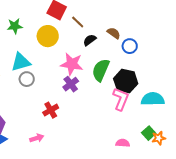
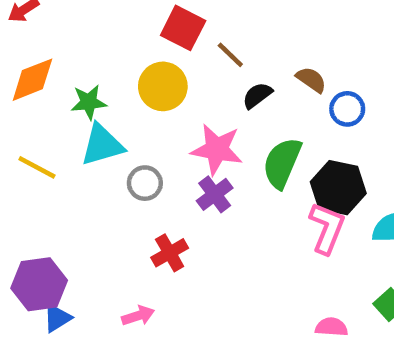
green star: (15, 26) -> (89, 102), moved
gray circle: (27, 79) -> (145, 183), moved

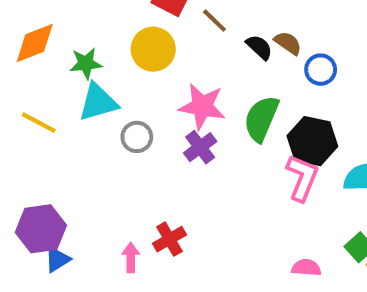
black semicircle: (257, 95) -> (259, 47), moved, turned 80
red cross: (170, 253) -> (169, 239), moved
pink arrow: (138, 316) -> (131, 257), turned -72

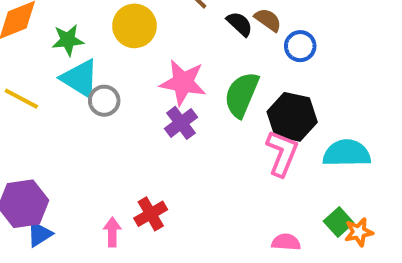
cyan triangle: (98, 102) -> (80, 78), turned 48
gray circle: (137, 137) -> (104, 101), moved

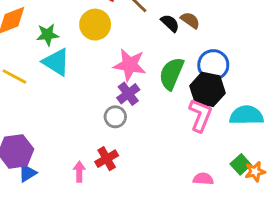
blue circle: (300, 46) -> (213, 65), moved, size x1.4
gray circle: (104, 101) -> (115, 117), moved

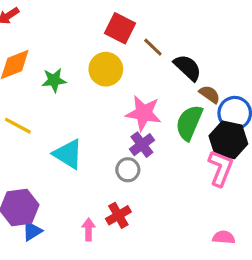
brown semicircle: (190, 20) -> (210, 94), moved
black semicircle: (170, 23) -> (188, 68), size x1.4
cyan triangle: (56, 62) -> (68, 154), moved

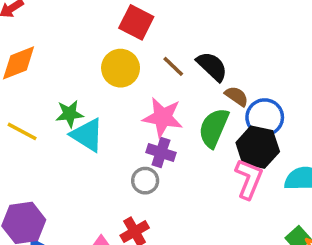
brown line: (153, 47) -> (173, 66), moved
green star: (54, 80) -> (70, 114), moved
purple cross: (142, 145) -> (161, 152), turned -35
cyan triangle: (68, 154) -> (87, 135), moved

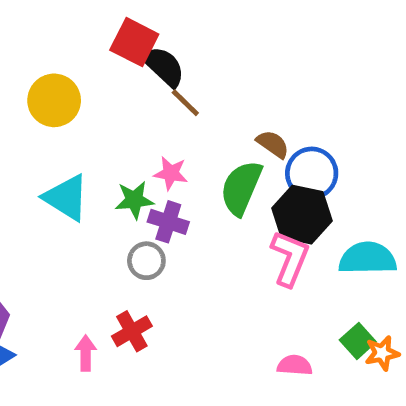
black semicircle: (212, 66) -> (163, 66), moved
yellow circle: (121, 68) -> (54, 100), moved
green star: (70, 114) -> (134, 200), moved
pink star: (163, 117) -> (171, 173), size x0.6

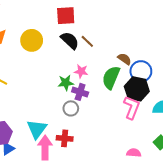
red square: (134, 42) -> (66, 16), turned -30
black semicircle: (163, 66) -> (70, 40), moved
cyan triangle: (66, 198) -> (37, 129), moved, turned 35
red cross: (132, 331) -> (65, 138), turned 35
pink arrow: (86, 353) -> (45, 148), size x1.6

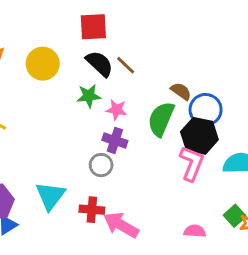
green star: (66, 83) -> (89, 96), moved
pink arrow: (45, 148) -> (121, 225), moved, turned -60

